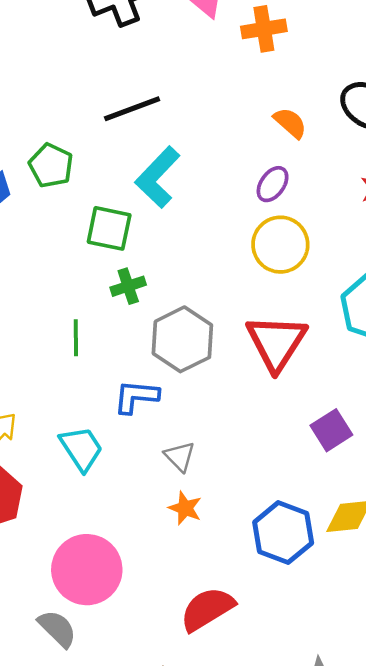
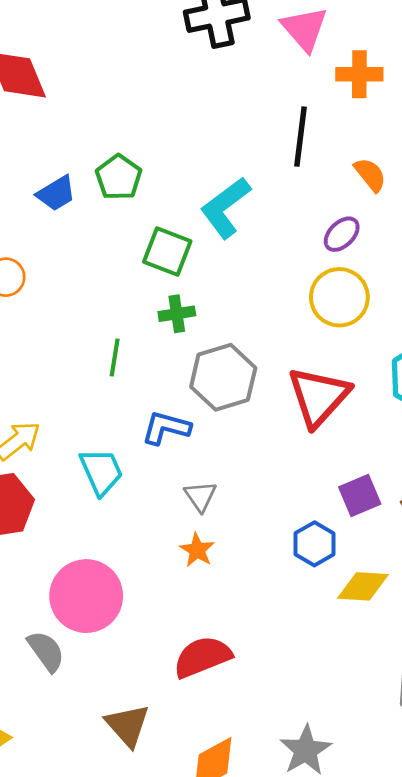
black line: (132, 109) -> (300, 137), moved, turned -72
blue hexagon: (283, 533) -> (315, 544), moved, size x0.7

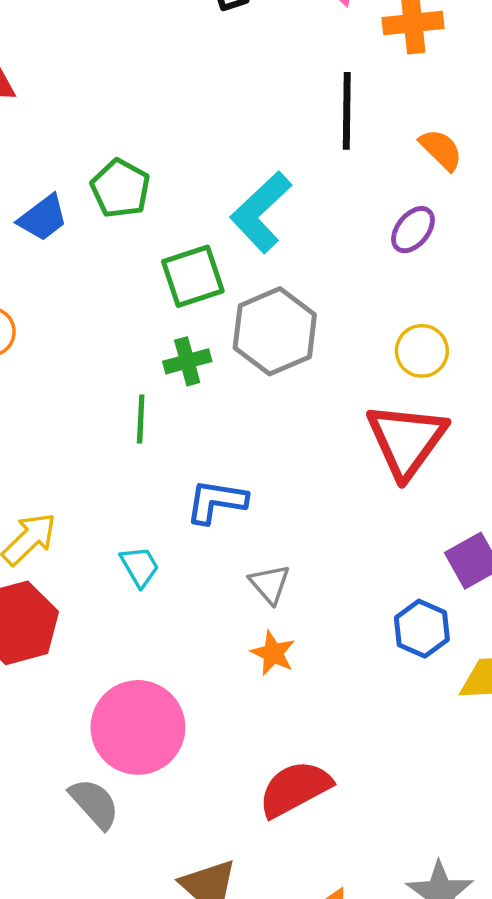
green square: (167, 251) -> (193, 276), turned -33
yellow circle: (339, 297) -> (422, 351), moved, size x0.7
green cross: (177, 314) -> (187, 361), moved
gray hexagon: (223, 377) -> (275, 331), moved
cyan trapezoid: (101, 472) -> (140, 566), size x0.7

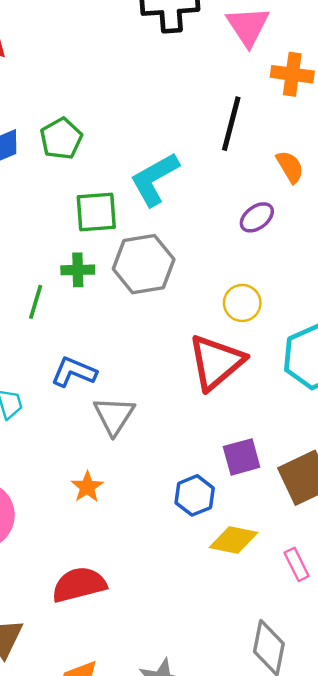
gray triangle: (270, 584) -> (114, 416), moved, size x1.4

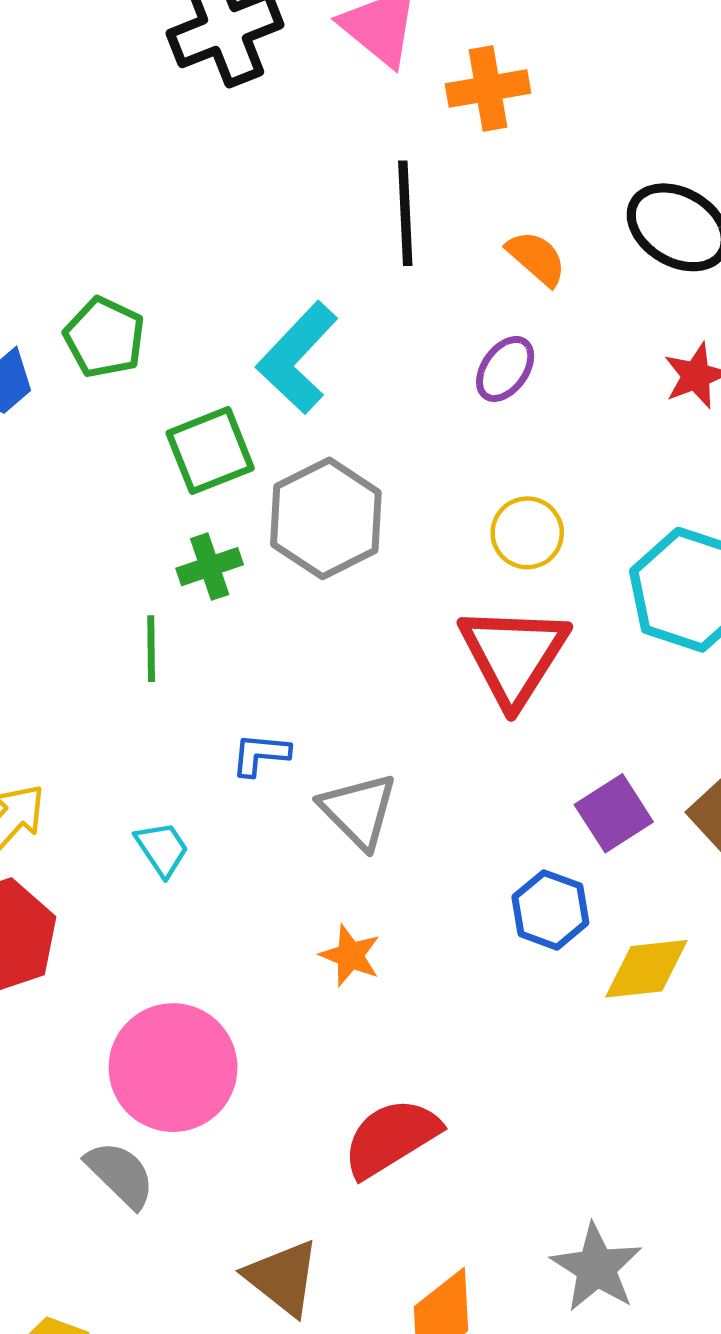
blue L-shape: (74, 372) -> (260, 754), size x0.7

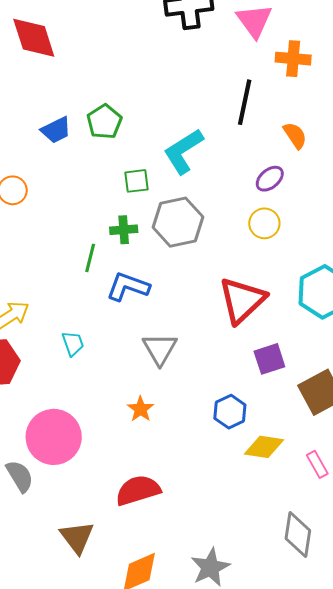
green square: (210, 451) -> (137, 181), size x0.7
yellow circle: (527, 533) -> (264, 223), moved
blue L-shape: (260, 754) -> (128, 287), moved, size x1.6
purple square: (614, 813) -> (269, 359), moved

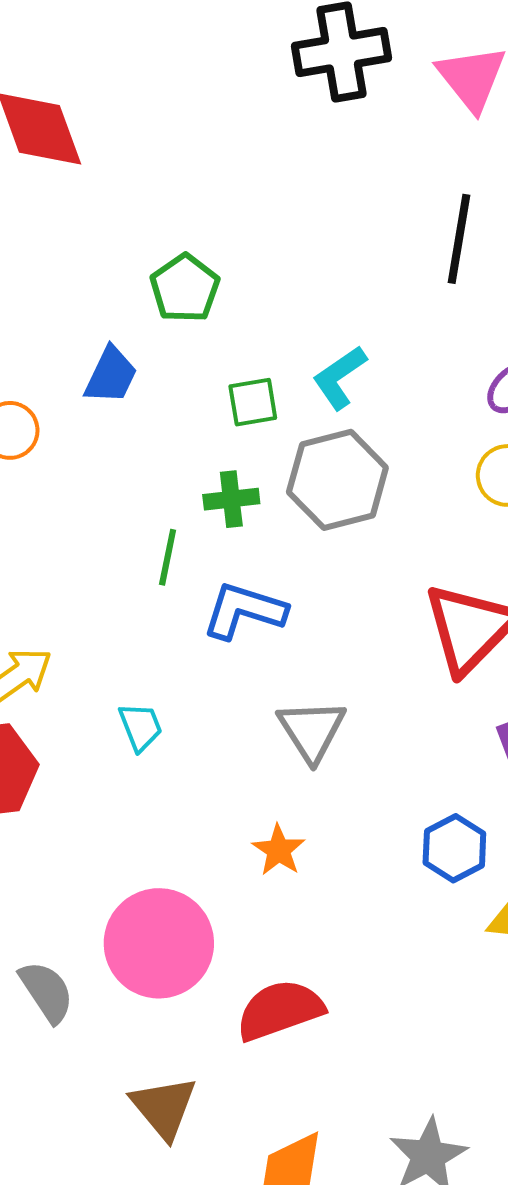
blue trapezoid: (56, 130) -> (111, 375), moved, turned -36
cyan L-shape: (183, 151) -> (340, 377), moved, size x0.7
pink circle: (54, 437) -> (159, 943), moved

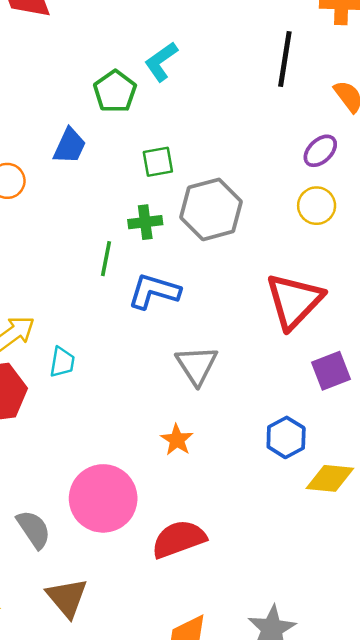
cyan L-shape: (340, 377) -> (161, 62), moved
cyan trapezoid: (140, 727) -> (62, 362), moved, turned 32
brown triangle: (164, 1107) -> (67, 598), moved

